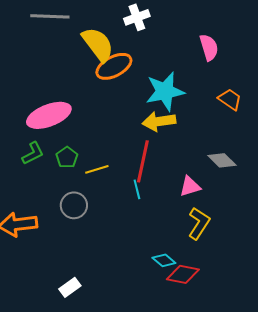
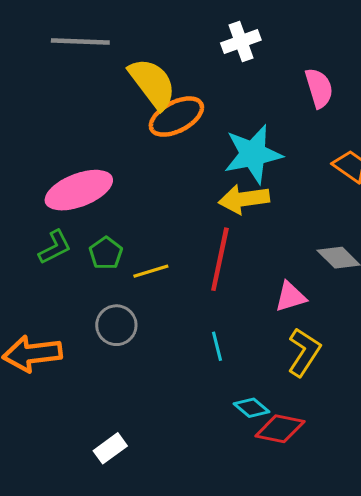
white cross: (137, 17) -> (241, 41), moved
cyan line: (137, 189) -> (217, 346), moved

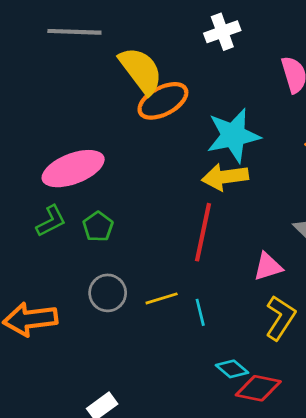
yellow line: (151, 271) -> (162, 298), moved

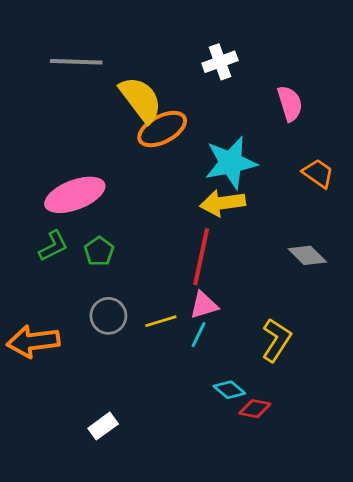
pink triangle: (268, 267) -> (204, 305), moved
cyan line: (200, 312) -> (198, 335), turned 40
red diamond: (258, 388) -> (255, 409), size x0.7

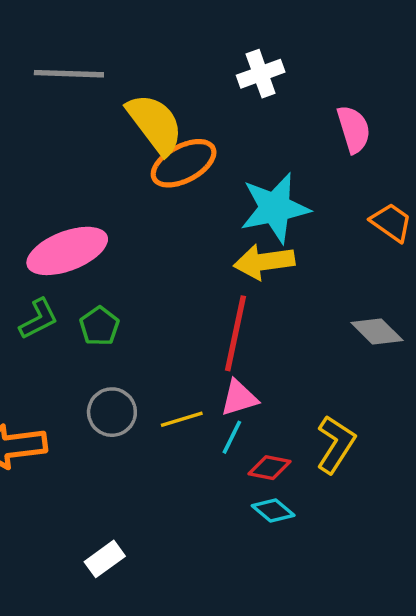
red diamond: (255, 409) -> (270, 468), moved

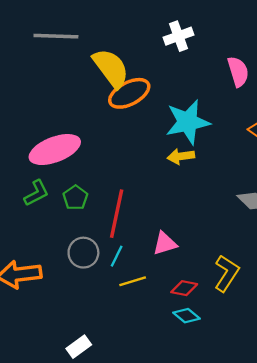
yellow arrow: (264, 262) -> (181, 156), size x0.7
red line: (235, 333) -> (117, 214), moved
yellow line: (182, 419) -> (133, 281), moved
cyan line: (232, 437) -> (117, 256), moved

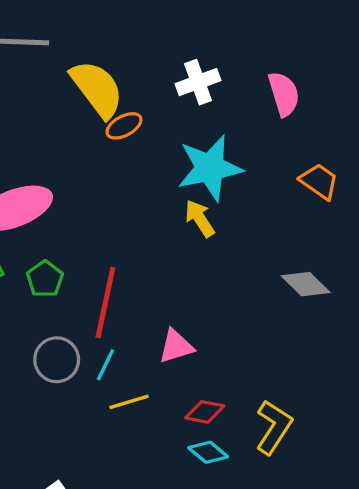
white cross: (178, 36) -> (198, 82), moved
orange ellipse: (129, 93) -> (124, 126), size x0.6
yellow arrow: (181, 156) -> (200, 218), turned 65
yellow L-shape: (227, 273) -> (274, 427), moved

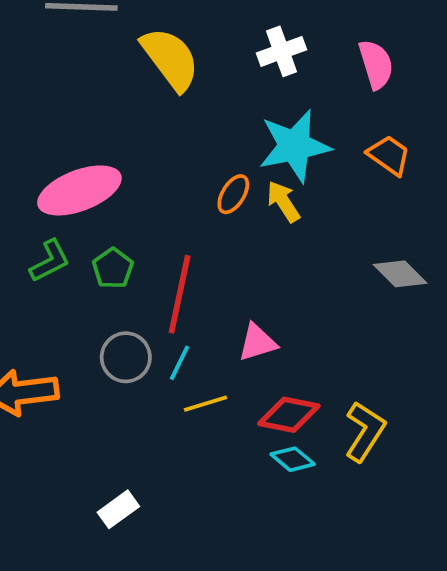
orange ellipse: (124, 126) -> (233, 194), moved, turned -30
orange trapezoid: (319, 181) -> (389, 155), moved
red diamond: (205, 412) -> (289, 415), size x1.4

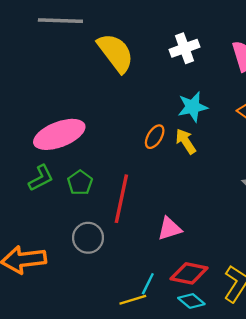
cyan star: (294, 146) -> (193, 107), size x0.7
cyan line: (180, 363) -> (148, 284), moved
yellow line: (205, 404) -> (133, 300), moved

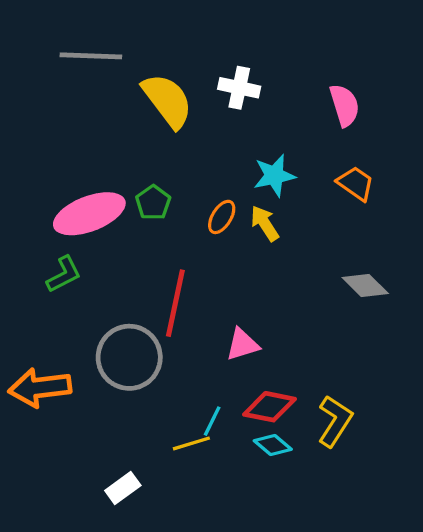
white cross: (185, 48) -> (239, 88), moved, turned 32
green pentagon: (80, 183) -> (153, 203), moved
gray circle: (88, 238) -> (129, 357), size x1.5

